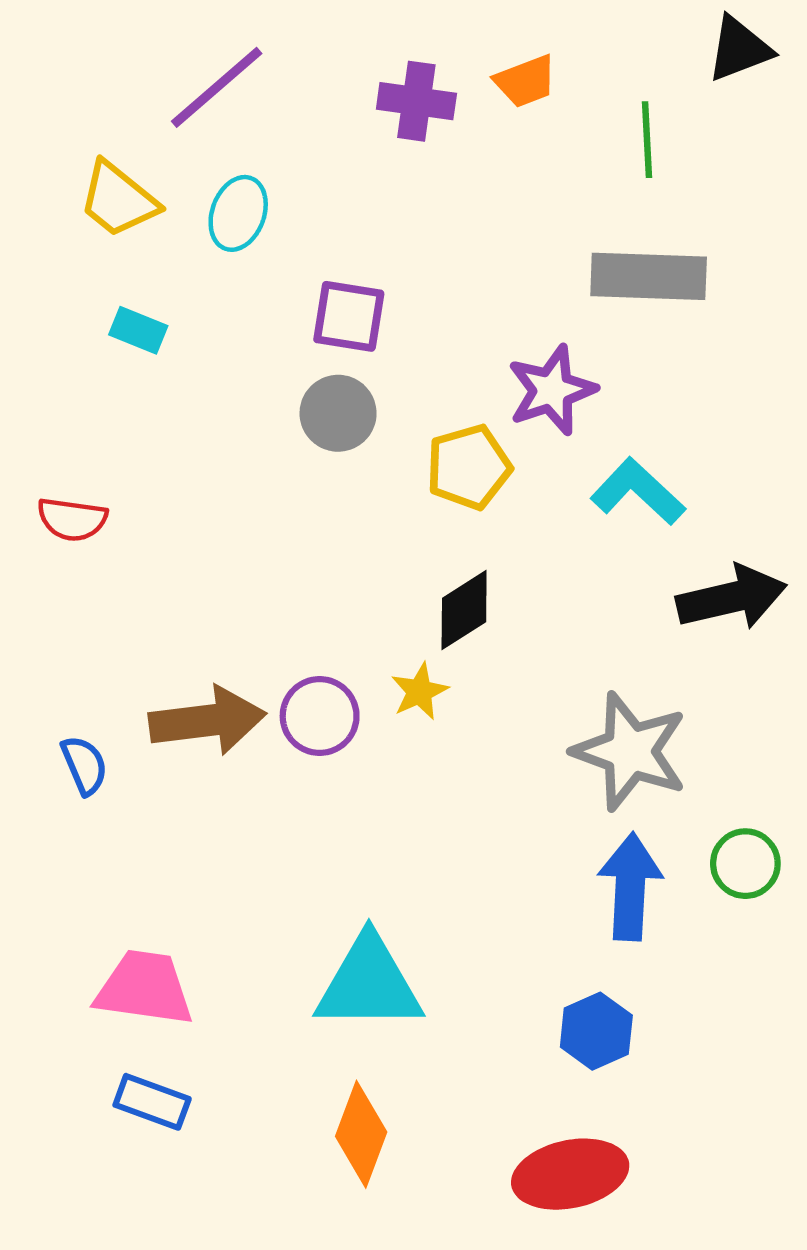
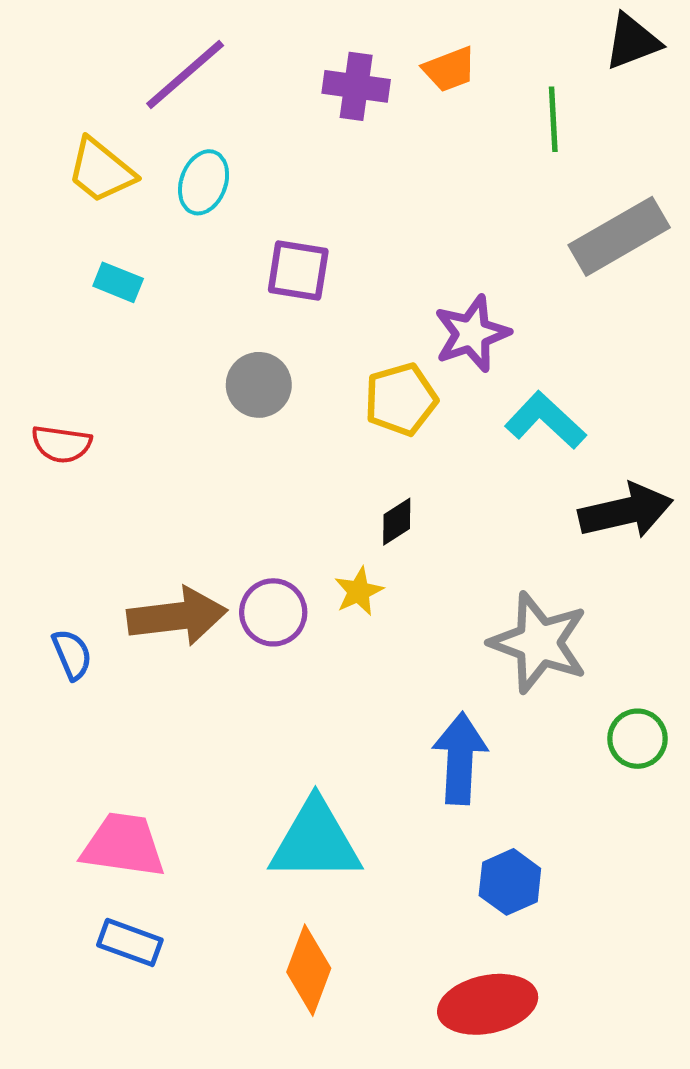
gray rectangle: (649, 276) -> (619, 236), moved, turned -32
gray circle: (338, 413) -> (259, 385), moved
black diamond: (464, 610) -> (397, 522), size x0.7
blue arrow: (630, 887) -> (460, 758), moved

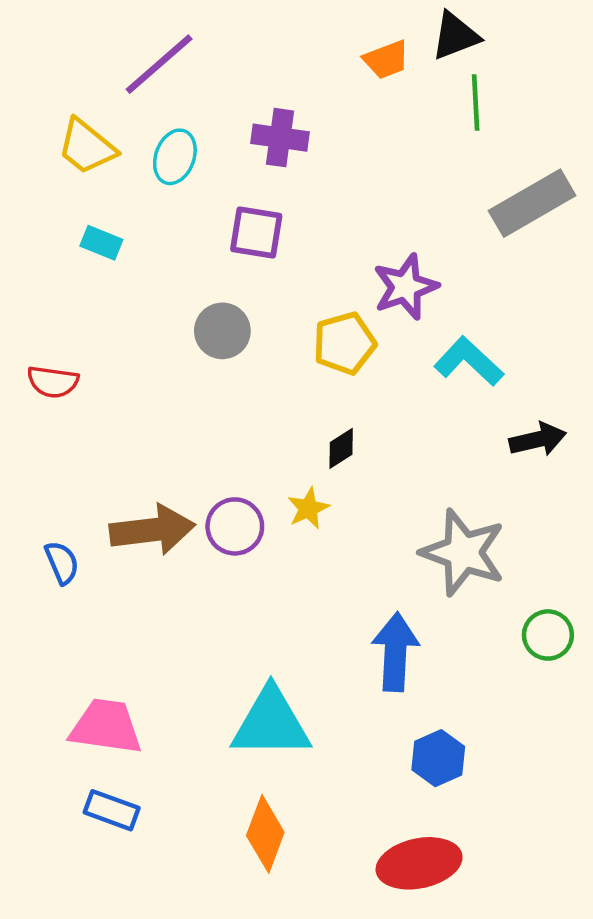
black triangle: (632, 42) -> (455, 36), moved
purple cross: (356, 86) -> (280, 138), moved
black arrow: (626, 511) -> (538, 439), size x0.7

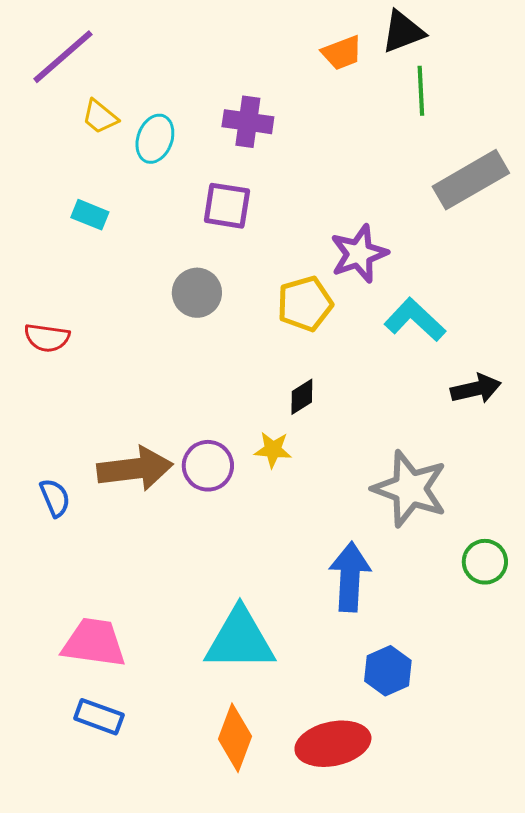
purple line: (159, 64) -> (63, 57), moved
yellow trapezoid: (87, 147) -> (100, 117), moved, size x0.7
yellow star: (308, 508) -> (273, 450), turned 30
red ellipse: (419, 863) -> (333, 744), moved

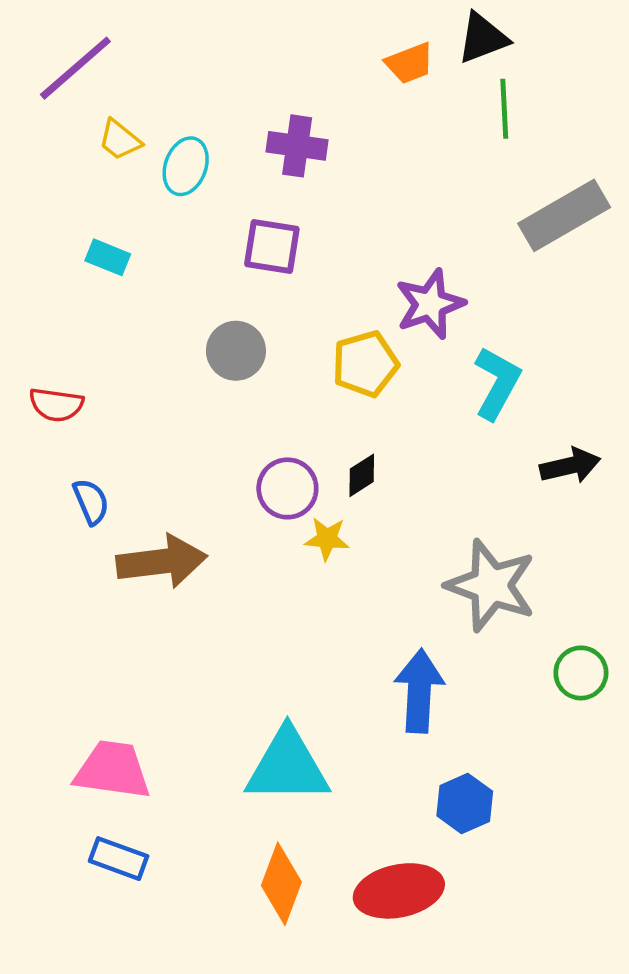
cyan L-shape: (415, 320) -> (497, 383), turned 76
purple circle: (208, 466) -> (287, 488), moved
blue semicircle: (55, 498) -> (91, 502), moved

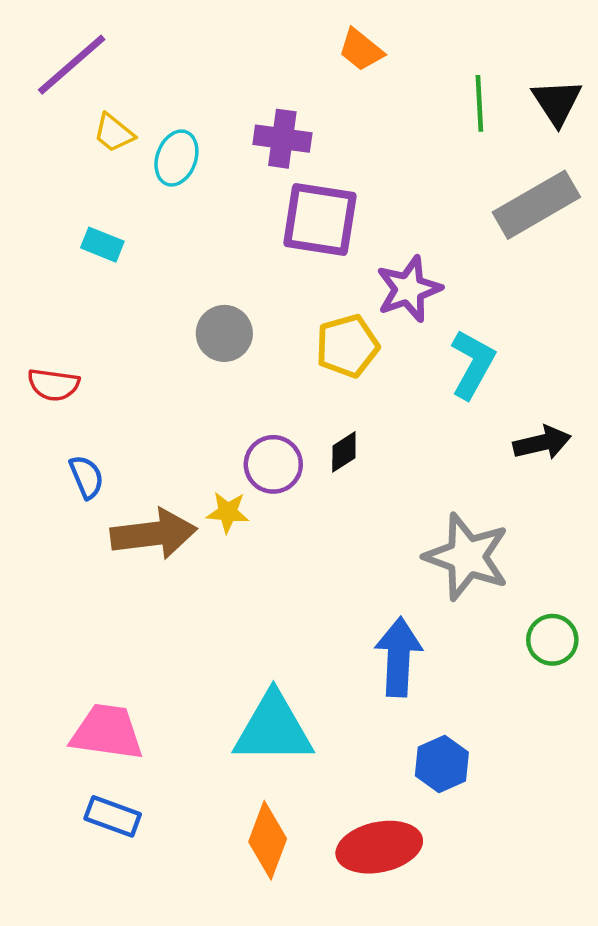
black triangle: (483, 38) -> (557, 102), moved, turned -42
orange trapezoid: (410, 63) -> (361, 50), moved, turned 60
purple square: (272, 247) -> (320, 220), moved, size x1.4
yellow star: (327, 539) -> (228, 512), moved

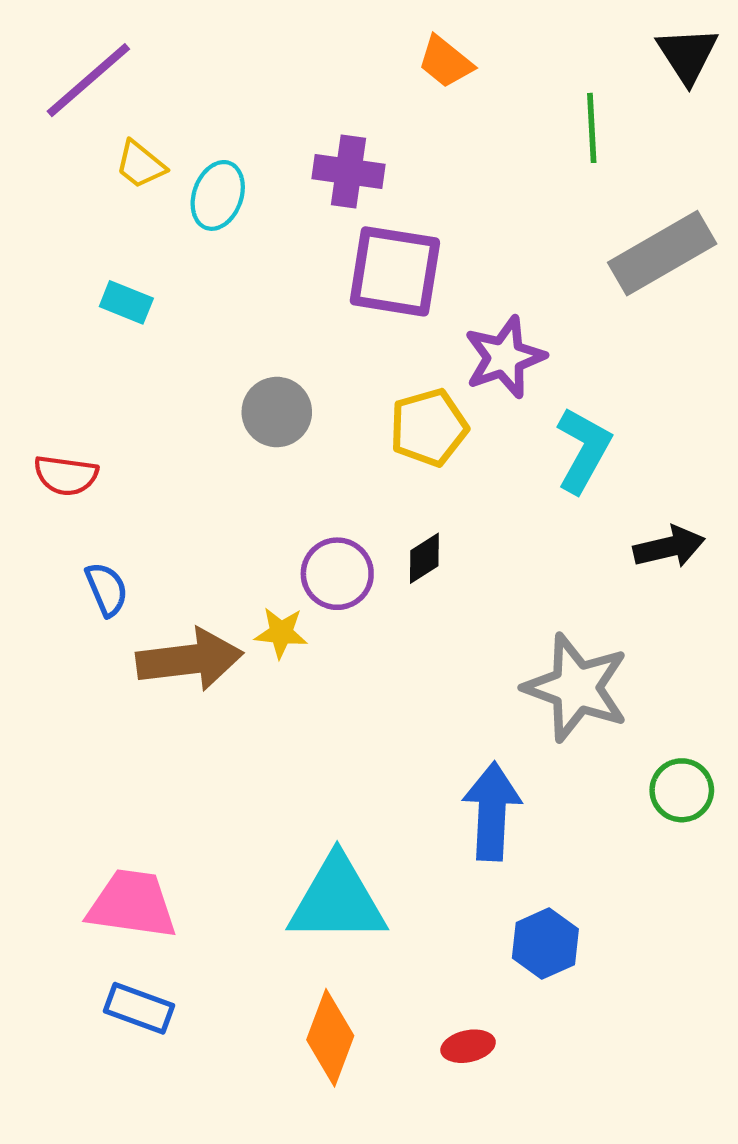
black triangle: (557, 102) -> (687, 55), moved
red ellipse: (379, 847) -> (468, 1046), size x0.5

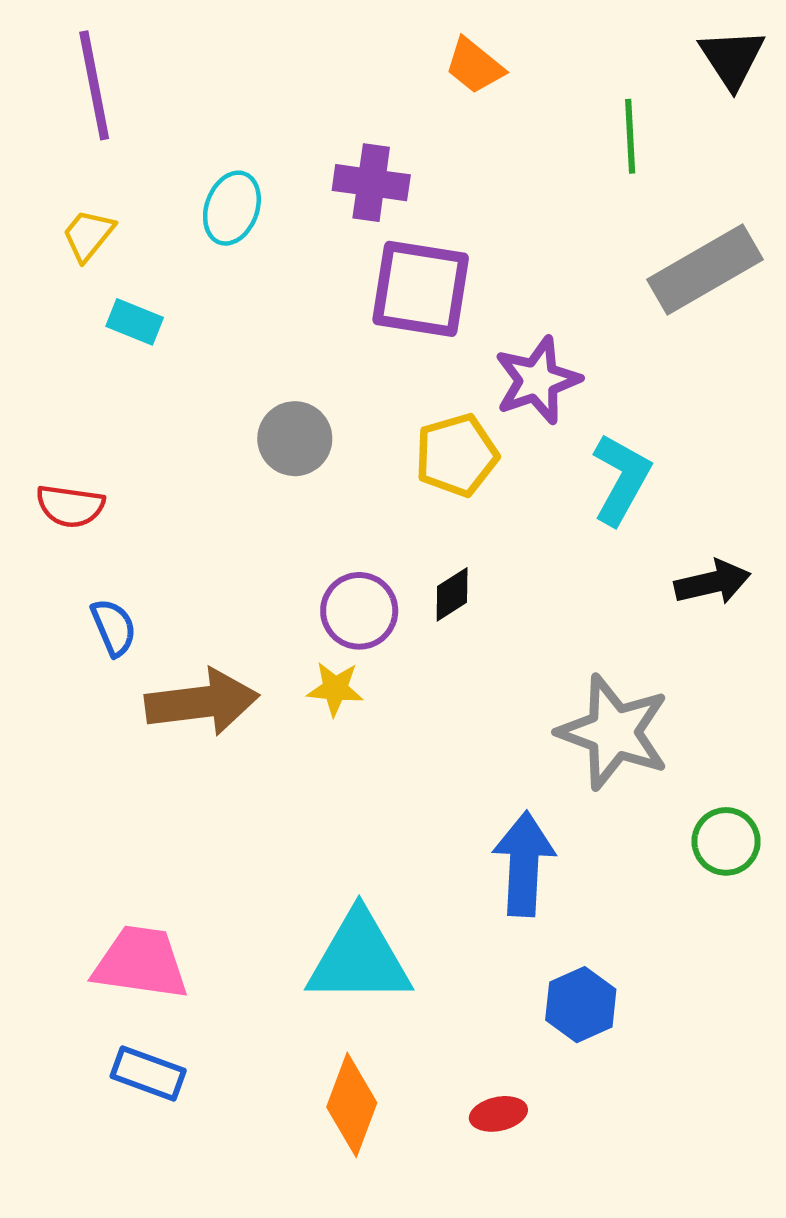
purple line: (88, 80) -> (94, 85), turned -60
yellow trapezoid: (140, 165) -> (88, 235), moved, turned 90
yellow star: (281, 633) -> (335, 689), moved

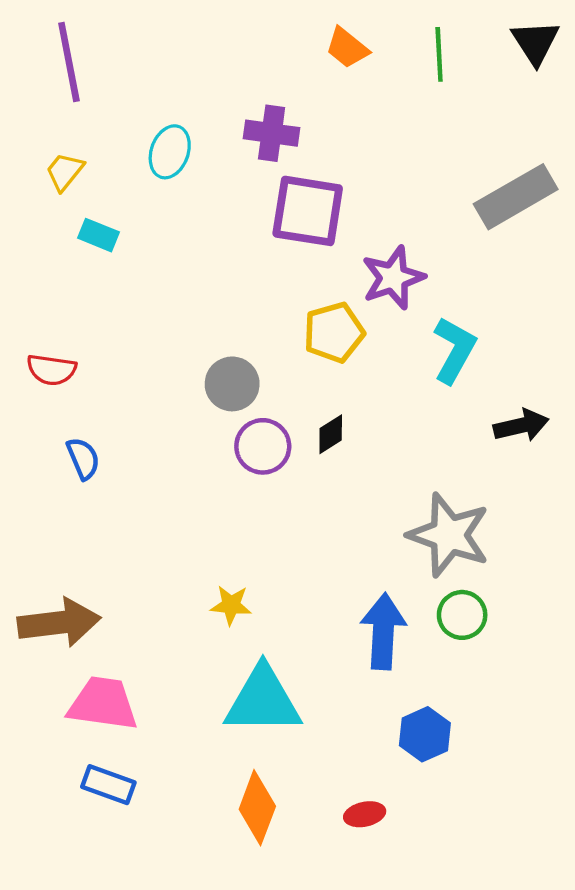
green line: (630, 136) -> (439, 54), moved
gray circle: (295, 439) -> (232, 384), moved
yellow star: (335, 689) -> (231, 605), moved
brown arrow: (202, 702) -> (59, 623), moved
green circle: (726, 841) -> (462, 615), moved

